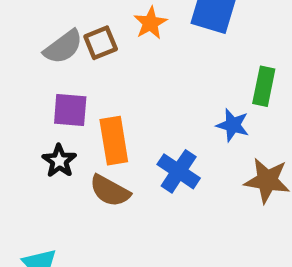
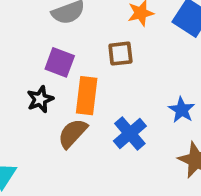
brown square: (101, 43) -> (120, 54), moved
brown semicircle: (110, 191) -> (73, 133), turned 88

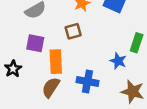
black star: (40, 99) -> (13, 69), moved
blue cross: (130, 134) -> (87, 81), turned -30

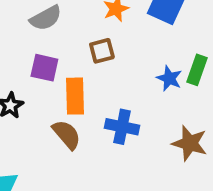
blue star: (118, 61) -> (169, 78), moved
brown semicircle: (51, 87) -> (67, 135), turned 105

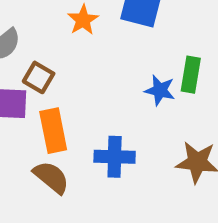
brown square: (102, 51) -> (39, 77), moved, turned -35

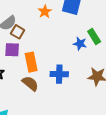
green rectangle: (191, 75) -> (94, 37), turned -42
brown square: (39, 77) -> (18, 32), moved

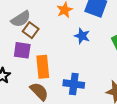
blue star: (80, 44) -> (82, 36), moved

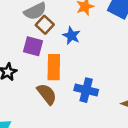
blue star: (82, 36) -> (71, 36), moved

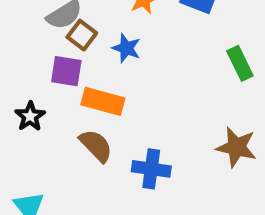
orange rectangle: (54, 67) -> (103, 101), turned -70
blue cross: (86, 90) -> (151, 169), moved

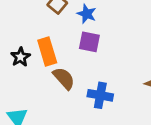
purple square: (66, 71) -> (89, 42), moved
orange rectangle: (103, 101) -> (47, 52), moved, turned 56

